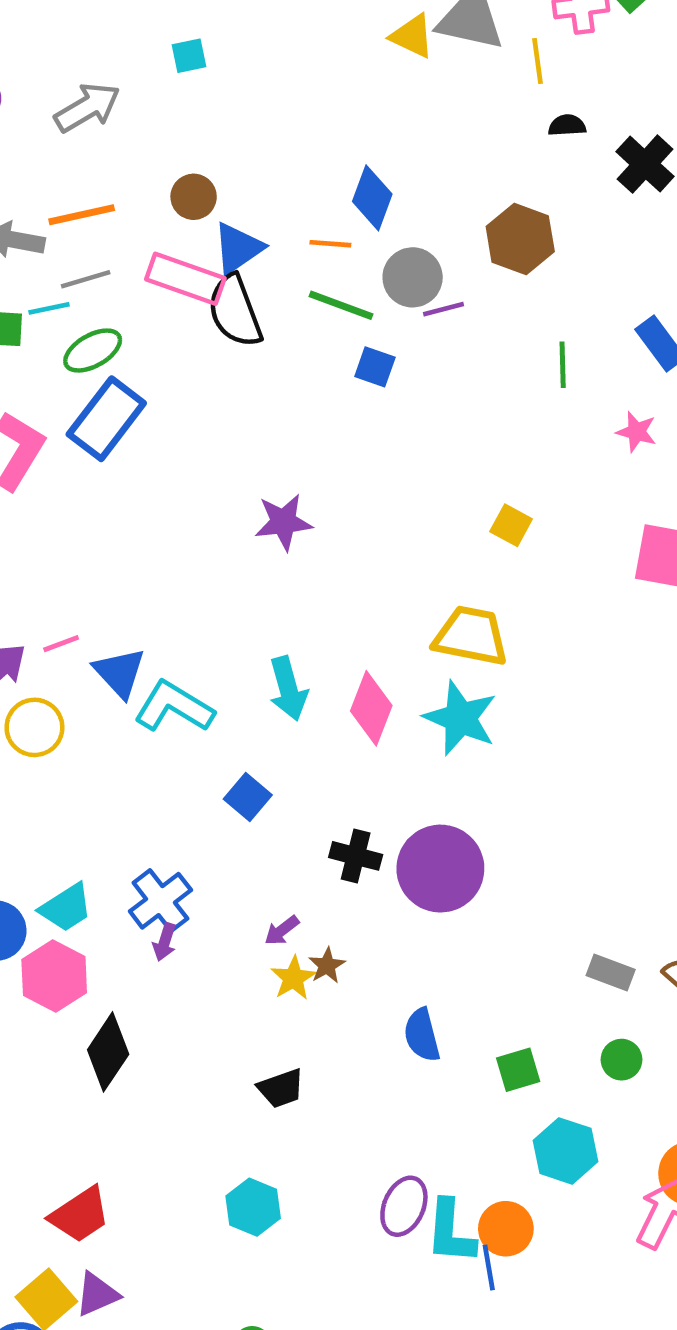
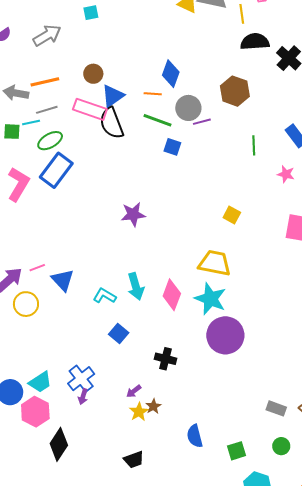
black semicircle: (567, 125) -> (255, 42), size x1.8
cyan L-shape: (174, 707) -> (105, 296), moved, size x0.7
purple circle: (440, 869) -> (225, 335), moved

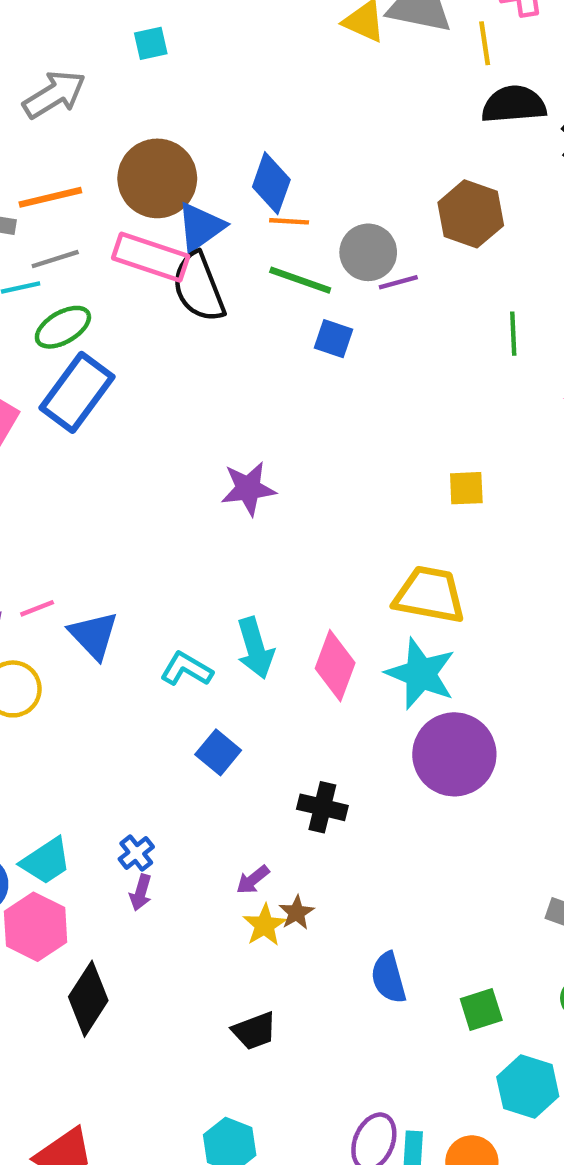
brown circle: (93, 74) -> (157, 178), size x1.8
blue diamond: (171, 74) -> (271, 183), moved
yellow square: (232, 215) -> (466, 488), turned -30
blue cross: (81, 379) -> (136, 853), size x0.6

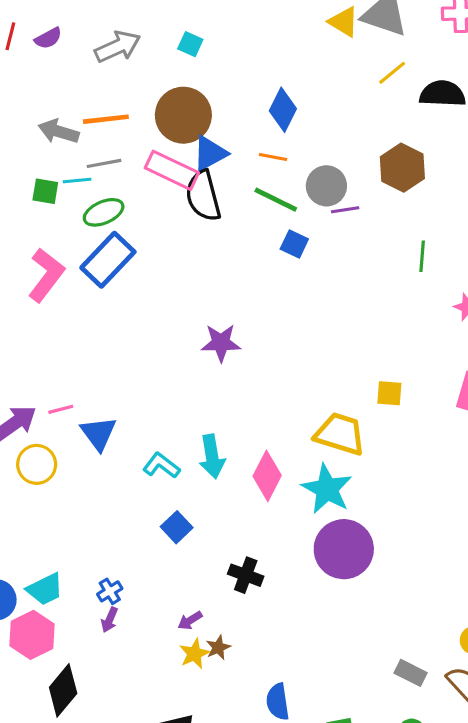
cyan square: (151, 43) -> (190, 44), moved, turned 30
yellow line: (485, 43) -> (392, 73), moved, turned 52
blue diamond: (271, 183) -> (283, 110), moved
yellow square: (466, 488) -> (389, 393), moved

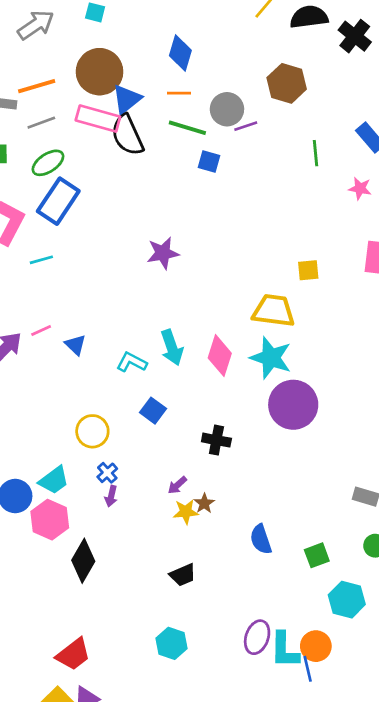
cyan line: (77, 181) -> (41, 260), moved
blue triangle: (98, 433) -> (75, 345), size x0.7
yellow circle: (37, 464) -> (92, 431), moved
yellow star: (194, 654) -> (186, 512), turned 30

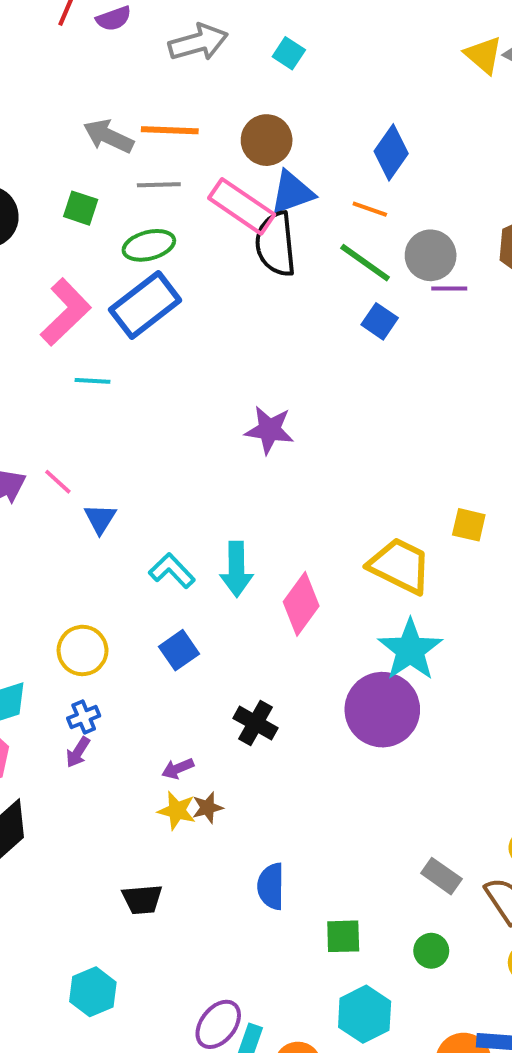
brown circle: (100, 72) -> (267, 140), size x0.7
pink line: (41, 331) -> (58, 482), turned 48
cyan star: (271, 358) -> (410, 650), moved

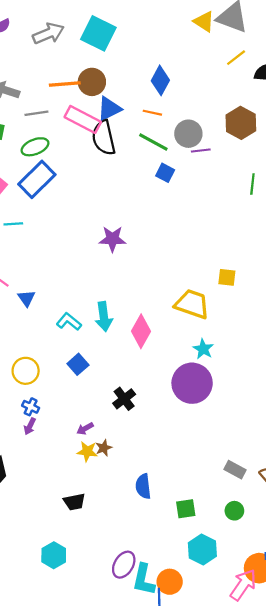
cyan square: (289, 53) -> (98, 33), size x2.0
orange line: (170, 130) -> (65, 84), moved
cyan star: (410, 650) -> (203, 349), size x0.6
blue cross: (84, 717) -> (31, 407), turned -35
black cross: (256, 723) -> (124, 399), turned 30

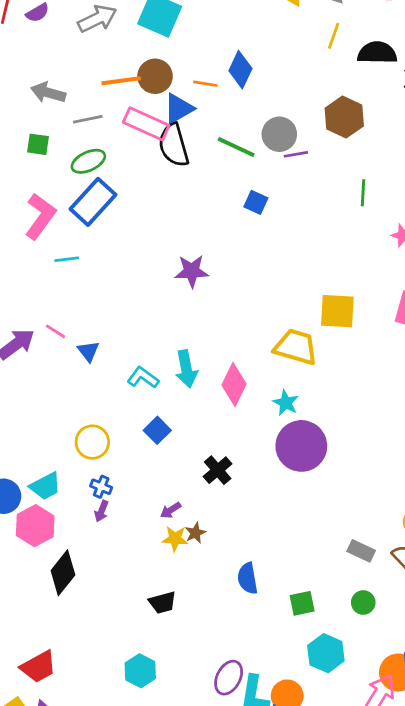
yellow line: (236, 58) -> (334, 36), turned -30
orange line: (152, 113) -> (205, 84), moved
blue square: (165, 173) -> (256, 202), moved
yellow square: (227, 277) -> (337, 311), size x1.6
cyan star: (203, 349) -> (286, 403), moved

